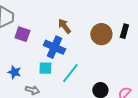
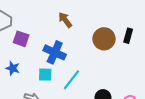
brown arrow: (64, 26) -> (65, 20), moved
blue star: (14, 72) -> (13, 68), moved

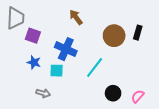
blue star: (13, 68) -> (34, 62), moved
cyan line: (71, 80) -> (95, 68), moved

